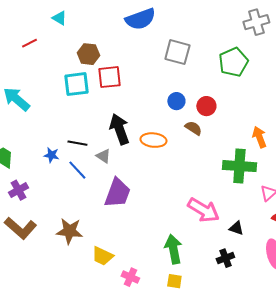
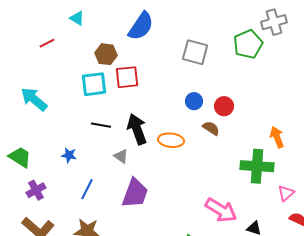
blue semicircle: (140, 19) -> (141, 26), moved, turned -36
green pentagon: (233, 62) -> (248, 44), moved
black line: (77, 143) -> (101, 125), moved
blue line: (77, 170) -> (87, 189), moved, turned 70

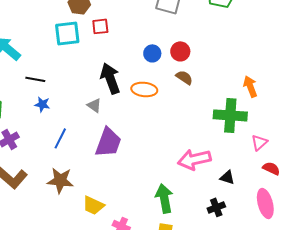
red square: (127, 77) -> (100, 26), size x0.7
blue circle: (194, 101) -> (152, 53), moved
red circle: (224, 106) -> (180, 51), moved
black line: (101, 125) -> (35, 79), moved
pink arrow: (221, 210) -> (194, 159), turned 136

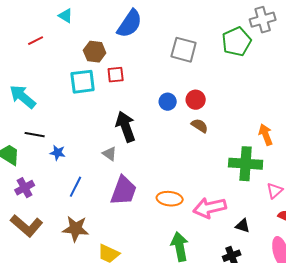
black line: (35, 79) -> (35, 135), moved
orange ellipse: (144, 89) -> (170, 199), moved

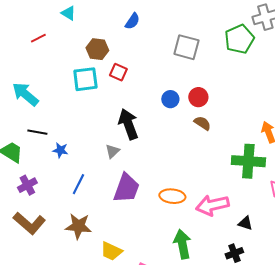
blue semicircle: (130, 24) -> (132, 21), size x0.6
red square: (116, 75) -> (118, 72), turned 30
gray triangle: (110, 154) -> (112, 151), turned 42

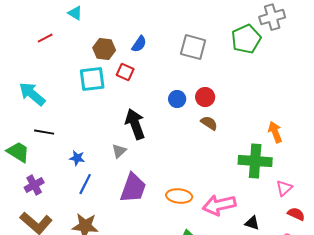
blue semicircle: (132, 21) -> (139, 44), moved
blue star: (60, 150) -> (77, 158), moved

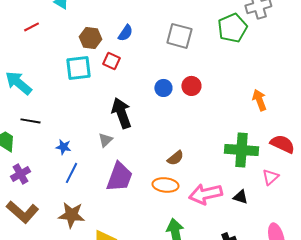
brown semicircle: (209, 123) -> (175, 158), moved, turned 108
orange arrow: (275, 132) -> (259, 100), moved
red semicircle: (296, 214) -> (282, 144), moved, size x1.4
black triangle: (252, 223) -> (240, 197), moved

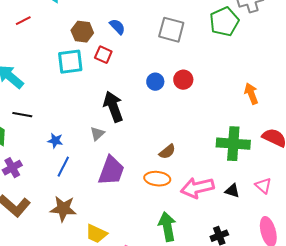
blue semicircle: (125, 33) -> (117, 27), turned -78
pink triangle: (270, 177) -> (263, 186), moved, turned -36

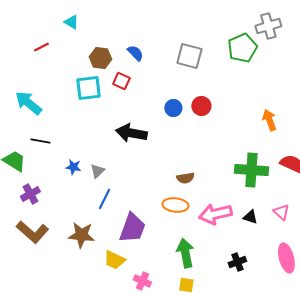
black arrow: (113, 107) -> (131, 133), turned -60
gray triangle: (97, 134) -> (97, 171), moved
brown semicircle: (167, 152) -> (185, 178), turned 30
blue line: (63, 167) -> (104, 199), moved
purple trapezoid: (111, 171) -> (132, 228), moved

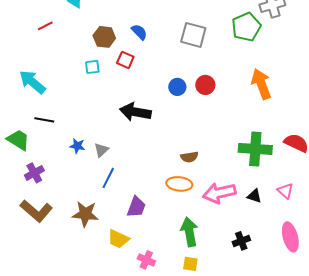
cyan square: (88, 88) -> (92, 67), size x0.6
orange arrow: (269, 120) -> (261, 84), moved, size x1.4
purple trapezoid: (132, 228) -> (136, 207), size x0.7

